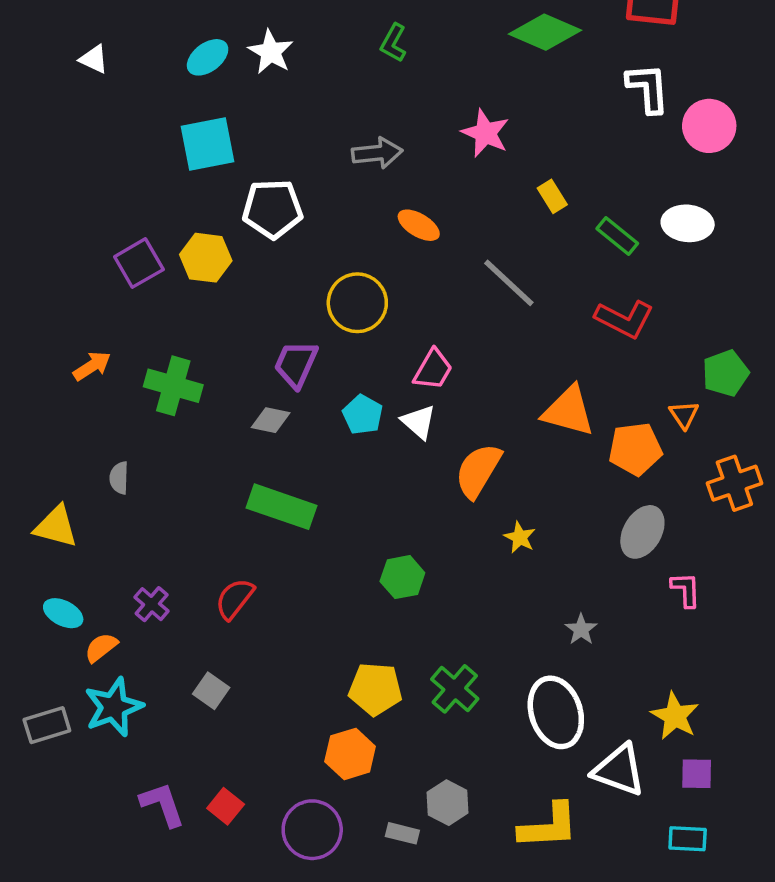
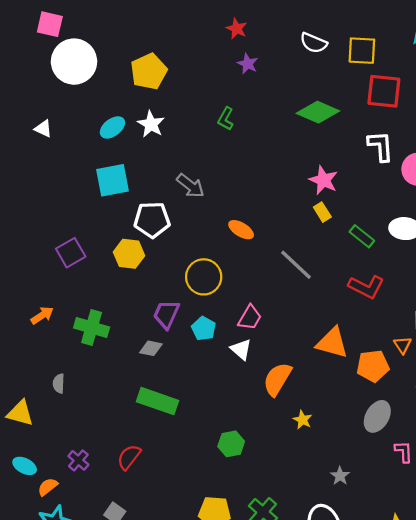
pink star: (485, 133) -> (323, 180), moved
gray arrow: (377, 153) -> (190, 186), moved, turned 44
yellow hexagon: (206, 258) -> (129, 254), moved
cyan pentagon: (363, 415) -> (204, 329), moved

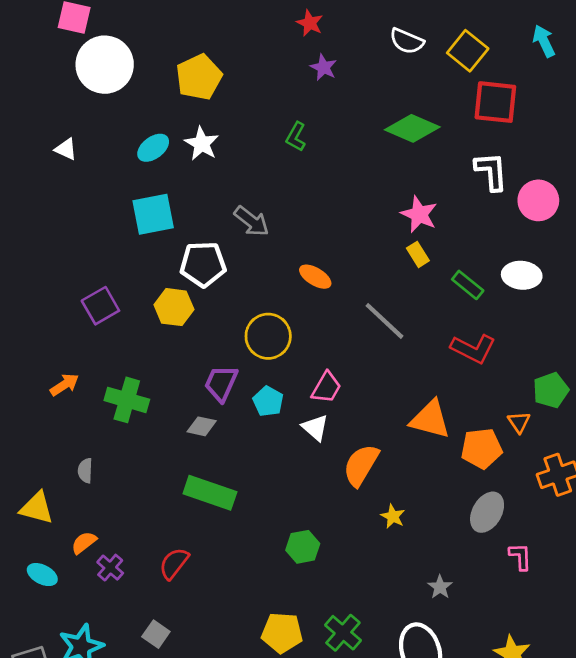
yellow square: (362, 51) -> (468, 51), turned 36
orange semicircle: (48, 487) -> (84, 543), moved

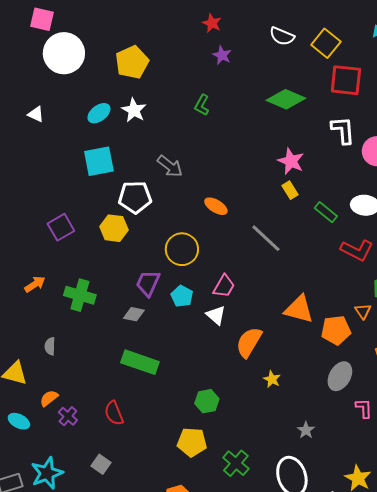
red L-shape: (473, 349) -> (357, 250), moved
red semicircle: (174, 563) -> (114, 413), turned -60
yellow pentagon: (282, 633) -> (192, 442), moved

